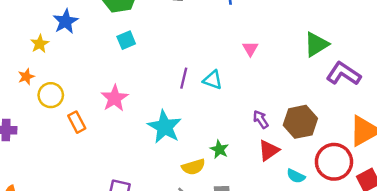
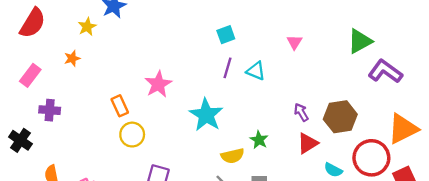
cyan square: (126, 40) -> (226, 35), moved
yellow circle: (51, 95) -> (132, 135), moved

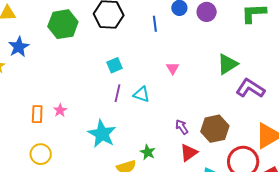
pink star: (158, 84) -> (60, 110), size x0.6
orange rectangle: (120, 106) -> (37, 114), moved, turned 30

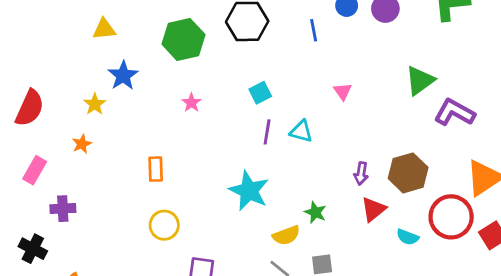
pink star: (60, 110) -> (191, 103), moved
purple arrow: (182, 127) -> (361, 173), turned -133

